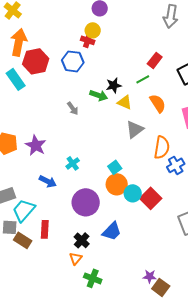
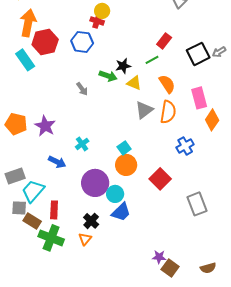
orange semicircle: (162, 147) -> (168, 112), moved
cyan circle: (133, 193) -> (115, 194), moved
green cross: (93, 278) -> (51, 238), moved, size x1.4

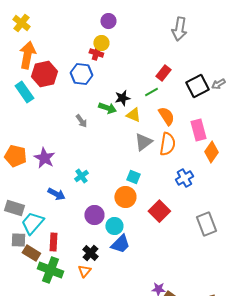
cyan square: (124, 148) -> (133, 177), moved, turned -32
gray rectangle: (15, 176) -> (14, 208), turned 36
purple circle: (95, 183) -> (94, 215), size x0.7
gray rectangle: (197, 204) -> (206, 224), moved

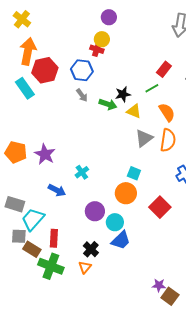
gray arrow: (81, 121) -> (82, 95), moved

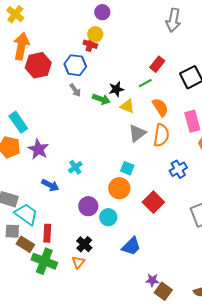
cyan rectangle: (25, 88) -> (18, 122), moved
cyan trapezoid: (33, 219) -> (26, 214), turned 85
blue trapezoid: (121, 240) -> (131, 246), moved

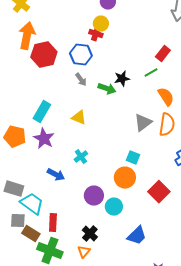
yellow triangle: (127, 106) -> (79, 118), moved
cyan rectangle: (18, 122) -> (42, 112), moved, turned 65

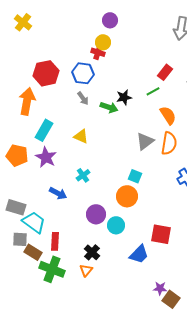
orange arrow: (27, 36) -> (27, 101), moved
red square: (159, 192) -> (161, 234), moved, turned -35

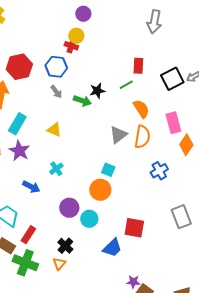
red rectangle: (165, 72) -> (138, 66), turned -35
red rectangle: (55, 241) -> (28, 235), turned 30

